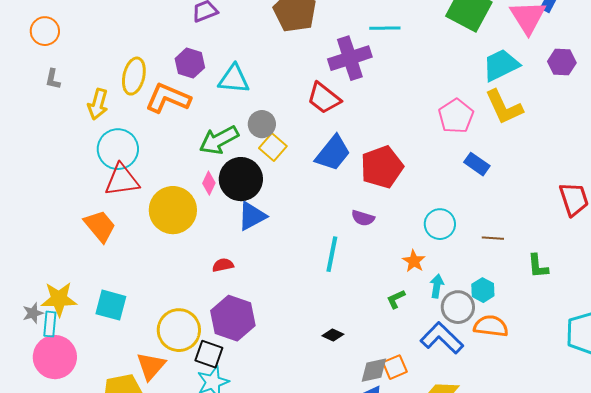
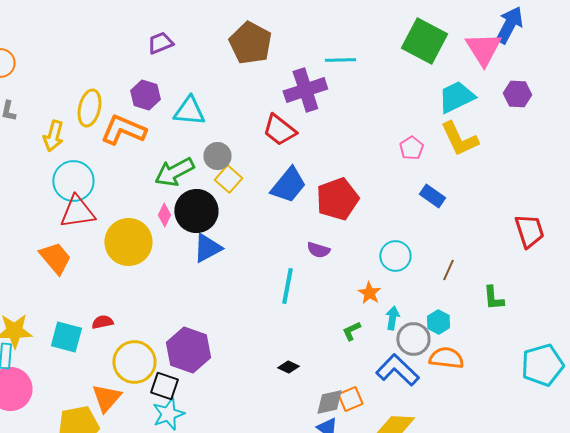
pink pentagon: (456, 116) -> (411, 148), size x0.7
brown line: (493, 238) -> (448, 270), turned -70
red semicircle: (223, 265) -> (102, 322), moved

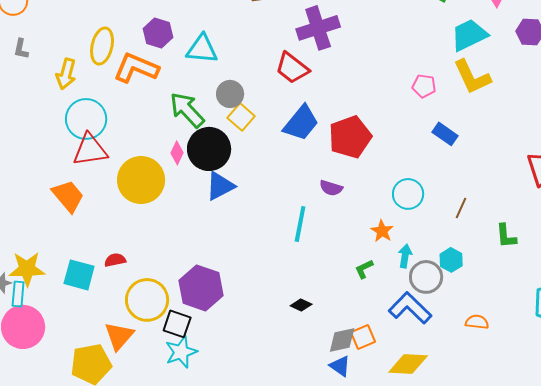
pink pentagon: (411, 148) -> (424, 86), turned -30
green arrow: (174, 172) -> (187, 110), turned 75
orange semicircle: (446, 358) -> (477, 322), moved, size x0.7

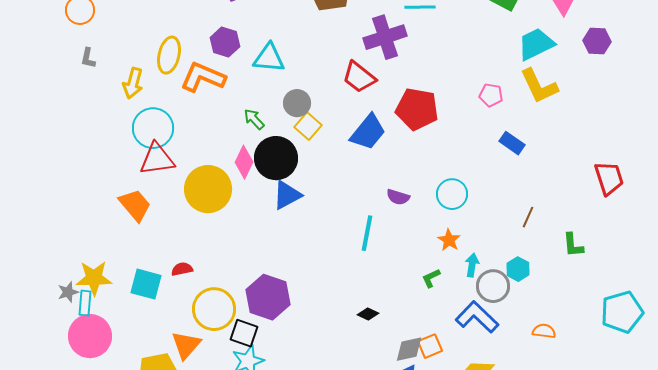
green arrow: (187, 110) -> (254, 119), size x0.6
red pentagon: (350, 137) -> (417, 109), moved, turned 30
pink diamond: (177, 153) -> (244, 162), size x1.4
cyan circle: (408, 194) -> (452, 194), moved

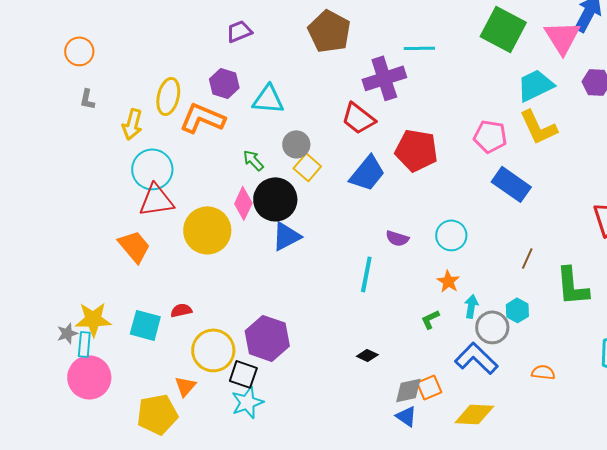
pink pentagon: (491, 95) -> (490, 136), size x1.4
blue rectangle: (512, 143) -> (511, 184), size x1.5
green L-shape: (573, 245) -> (572, 286), size x1.6
orange triangle: (186, 345) -> (185, 386), size x0.7

